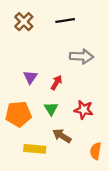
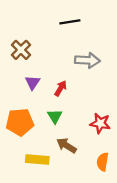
brown cross: (24, 22) -> (21, 50), moved
red star: (84, 110) -> (100, 123), moved

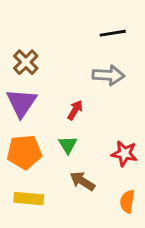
black line: (70, 22) -> (113, 33), moved
purple triangle: (33, 82) -> (21, 103), moved, size x1.6
yellow rectangle: (37, 159) -> (29, 199), moved

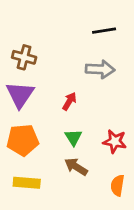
brown cross: (26, 62) -> (24, 57), turned -30
green triangle: (68, 145) -> (73, 137), moved

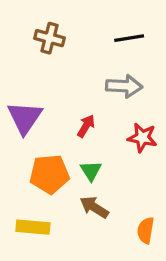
brown cross: (24, 57) -> (49, 38), moved
orange pentagon: (23, 140) -> (49, 174), moved
red star: (115, 141) -> (142, 138), moved

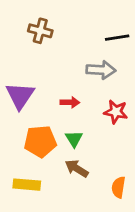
black line: (129, 38) -> (117, 38), moved
red arrow: (86, 126) -> (70, 102), turned 60

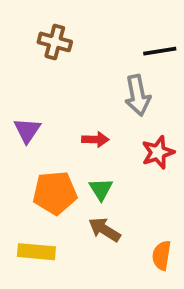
gray arrow: (101, 70) -> (138, 95), turned 76
purple triangle: (20, 96) -> (27, 130), size x0.7
red star: (116, 112) -> (158, 152), turned -30

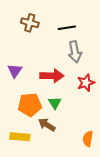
black line: (160, 51) -> (67, 28), moved
red arrow: (95, 139) -> (52, 76), size x1.6
brown arrow: (104, 230) -> (47, 125), moved

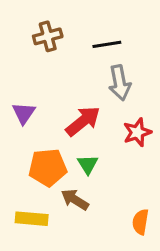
brown cross: (30, 23) -> (48, 36), turned -30
red arrow: (52, 76) -> (83, 121), turned -40

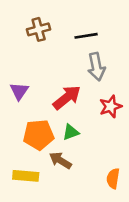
green triangle: (88, 164) -> (71, 132), turned 42

